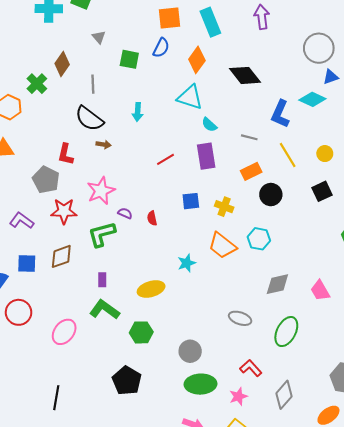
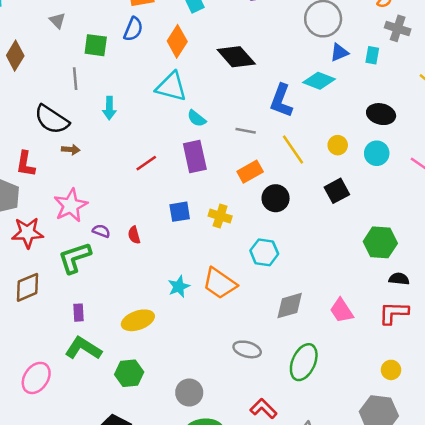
gray line: (93, 84) -> (75, 79), moved
orange trapezoid: (222, 246) -> (220, 283), moved

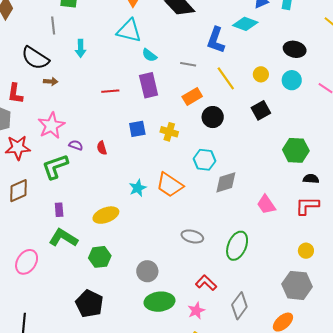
red line: (146, 163) -> (110, 91), turned 30
gray diamond: (290, 306) -> (226, 182), moved

